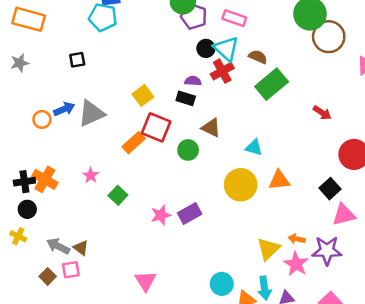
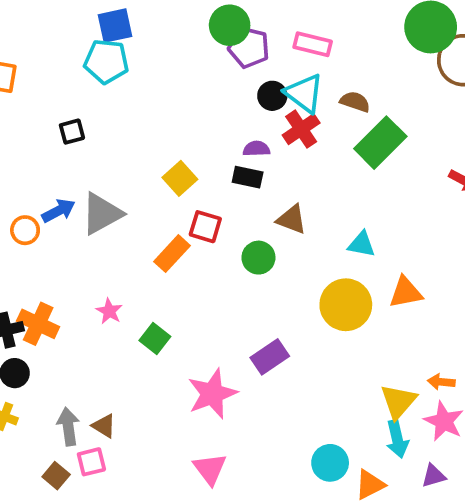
red square: (156, 127) -> (205, 227), size x0.7
pink star: (161, 215) -> (212, 394), moved, size x1.5
gray arrow: (58, 246) -> (68, 427), turned 60
cyan arrow: (264, 288) -> (397, 439), moved

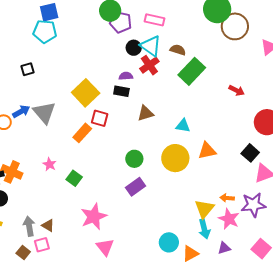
yellow square: (180, 178) -> (86, 93), size x1.5
gray triangle: (102, 214) -> (44, 113), turned -40
brown triangle: (292, 219) -> (145, 113), turned -36
green circle: (258, 258) -> (134, 159), moved
pink star: (212, 394) -> (94, 217), moved

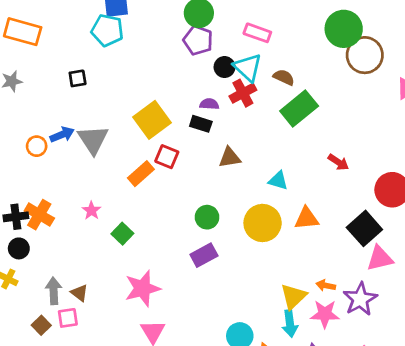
purple pentagon: (121, 22) -> (198, 40), moved
red arrow: (237, 90) -> (338, 162), moved
black square: (250, 153) -> (364, 228), size x1.4
purple star: (253, 205) -> (360, 299), turned -30
pink star: (229, 219) -> (325, 314), turned -30

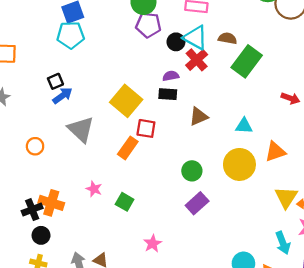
blue arrow: (62, 135) -> (62, 96), moved
pink star: (143, 288) -> (153, 244), size x0.6
yellow triangle: (293, 296) -> (286, 197), moved

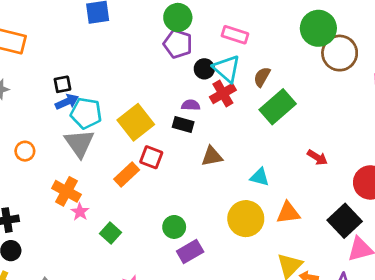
cyan pentagon: (71, 35) -> (86, 113), moved
brown semicircle: (228, 38) -> (262, 77), turned -84
green circle: (192, 171) -> (174, 227), moved
orange cross: (51, 203) -> (66, 191), moved

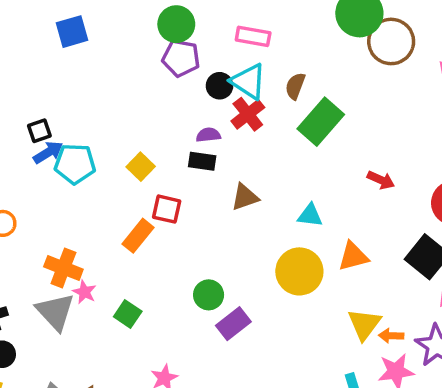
yellow square: (136, 122) -> (141, 167), size x0.6
gray triangle: (79, 143) -> (55, 312), moved

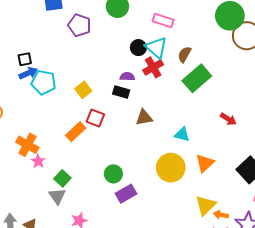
purple pentagon: (181, 58) -> (79, 25), moved
orange triangle: (353, 256) -> (205, 163), turned -36
gray triangle: (55, 312) -> (57, 196), moved, size x0.7

